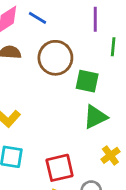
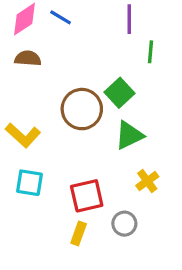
brown circle: (55, 58) -> (82, 109), moved
green square: (87, 81) -> (119, 93), turned 35

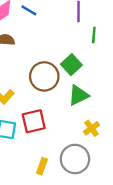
red square: (87, 196) -> (34, 121), moved
gray circle: (124, 224) -> (75, 159), size x1.6

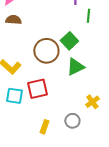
yellow cross: (91, 128) -> (92, 102), moved
gray circle: (75, 159) -> (72, 121), size x0.6

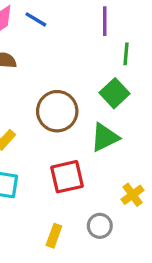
green square: (69, 41) -> (115, 93), moved
red square: (37, 89) -> (67, 177), moved

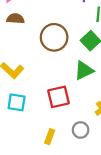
brown circle: (57, 111) -> (54, 37), moved

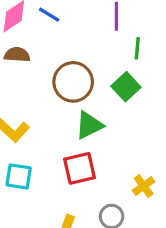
green triangle: (84, 70) -> (89, 125), moved

